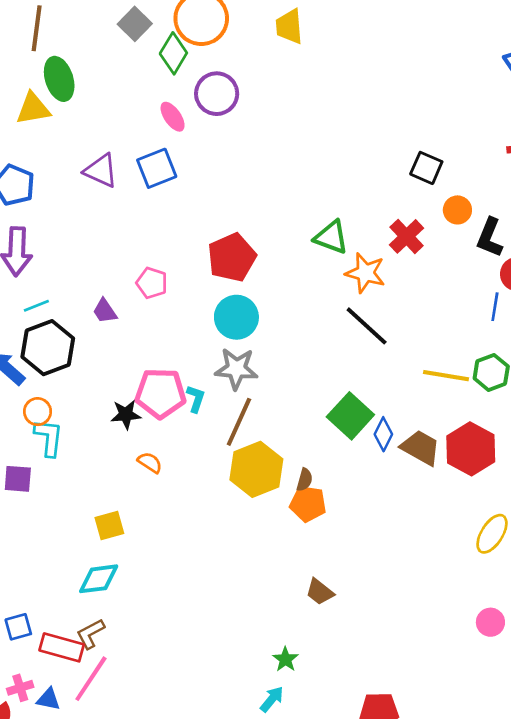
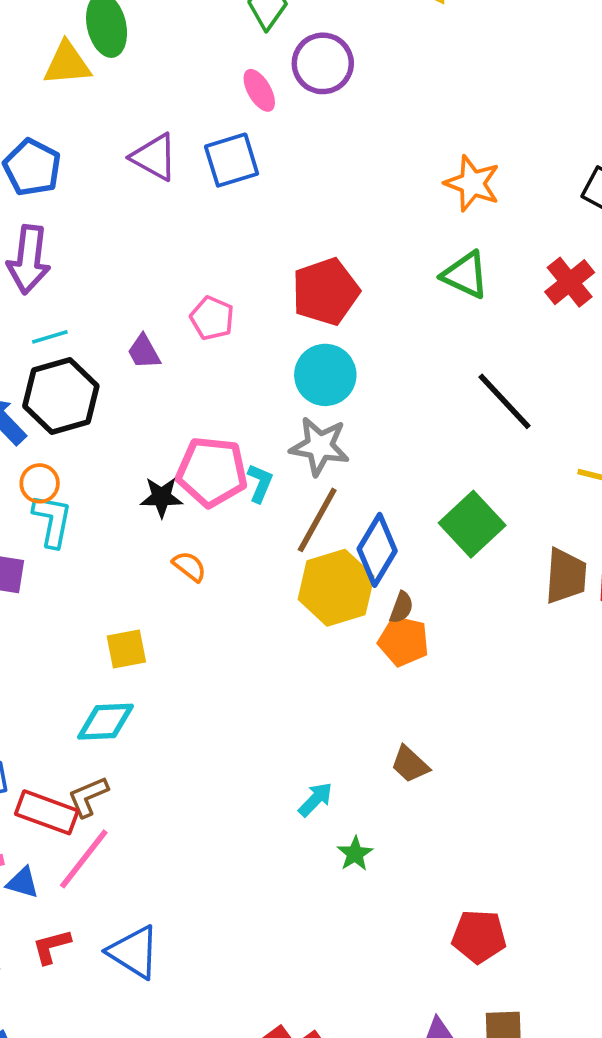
orange star: (365, 273) -> (472, 183), moved
blue diamond: (383, 434) -> (377, 550), moved, size x1.5
brown trapezoid: (421, 448) -> (566, 576), turned 60
cyan arrow: (272, 699) -> (315, 799), moved

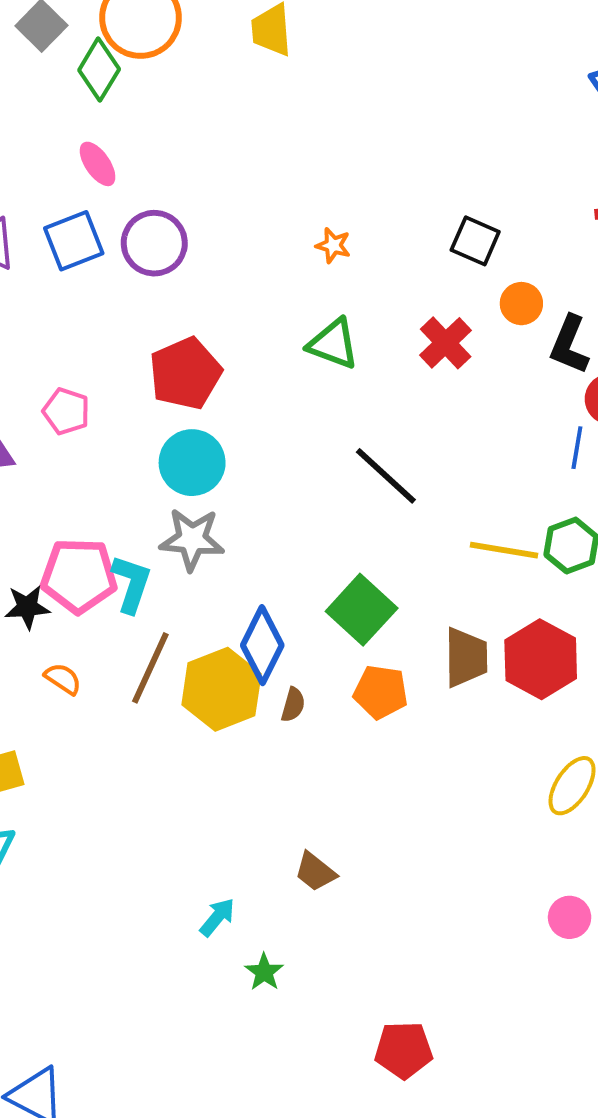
purple circle: (323, 63) -> (154, 243), moved
orange star: (472, 183) -> (333, 245), size x0.6
cyan L-shape: (260, 483) -> (131, 584), size x1.4
brown line: (317, 520) -> (150, 668), moved
orange pentagon: (404, 641) -> (381, 692), moved

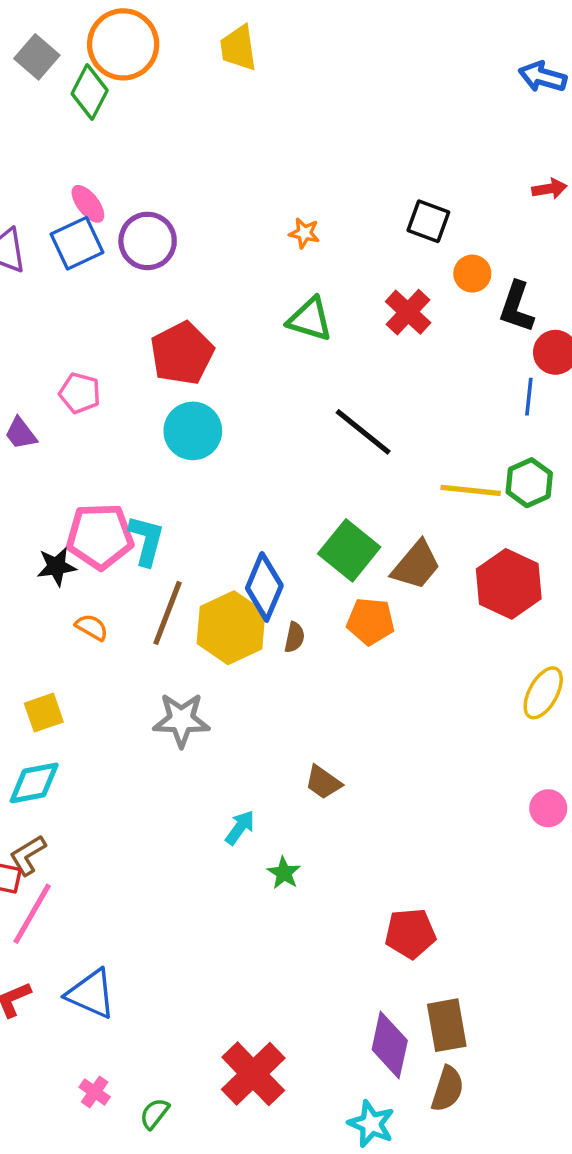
pink ellipse: (98, 164) -> (88, 204), moved
gray star: (192, 539) -> (181, 720), moved
brown trapezoid: (466, 657) -> (416, 565), moved, turned 44

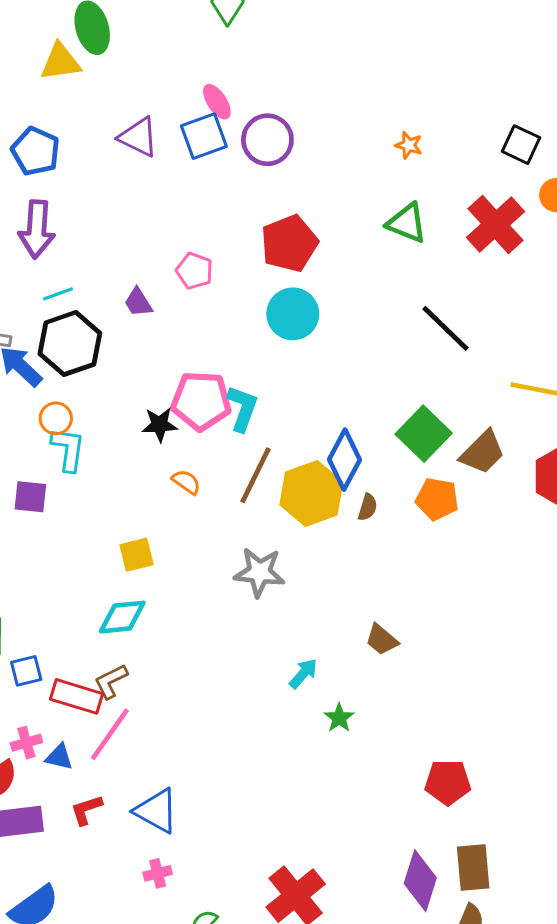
red cross: (408, 312) -> (495, 224), size x1.4
pink cross: (95, 1092) -> (158, 873), moved, turned 36

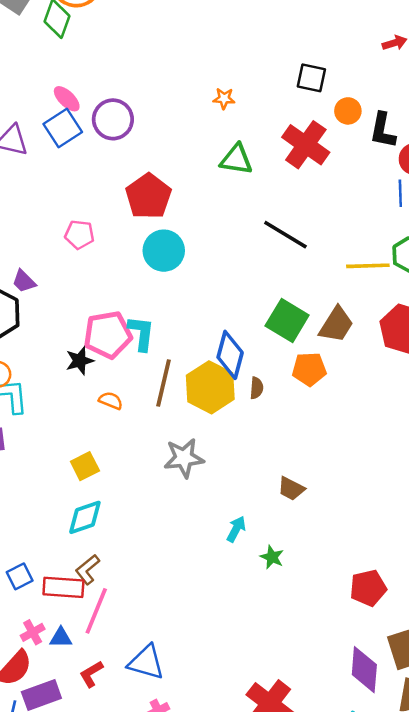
purple trapezoid: (138, 302) -> (24, 281), moved

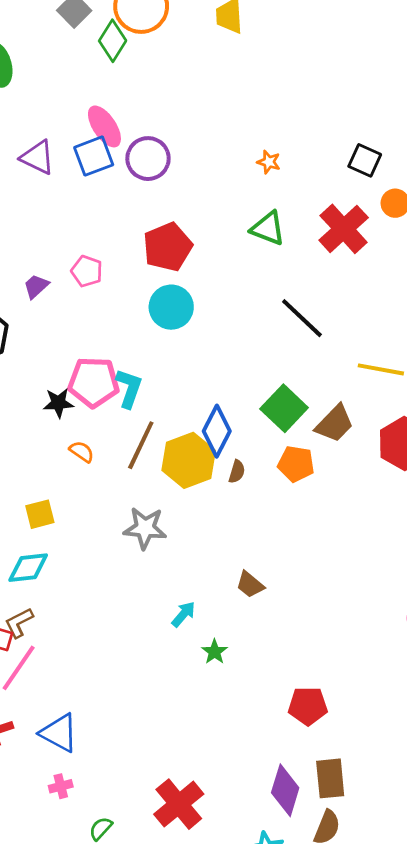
pink ellipse: (67, 99) -> (104, 126), size x1.4
purple trapezoid: (24, 281) -> (36, 286), moved, turned 80

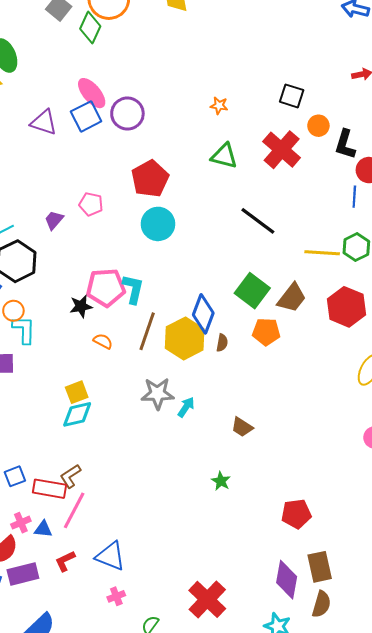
cyan diamond: (28, 568) -> (77, 414), moved
cyan arrow: (183, 614) -> (186, 407), moved

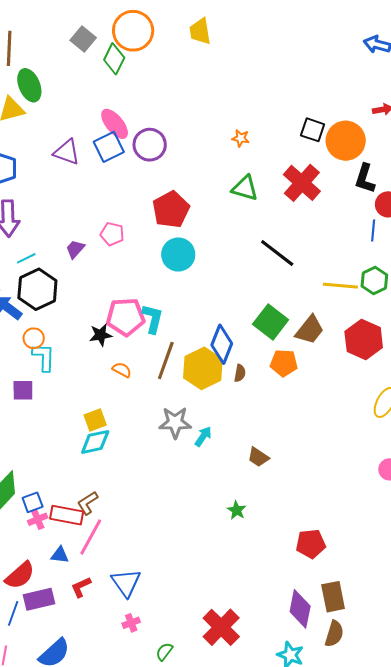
orange circle: (318, 126) -> (346, 141), moved, size x1.8
pink cross: (21, 523) -> (38, 519), moved
blue triangle: (110, 556) -> (126, 583), turned 32

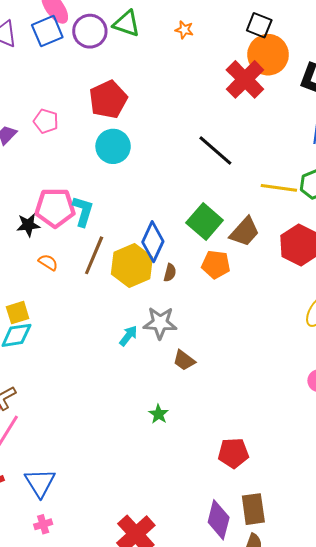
orange circle: (346, 141) -> (268, 55), moved
green triangle: (245, 188) -> (127, 24), moved
gray star: (175, 423) -> (160, 323), moved

